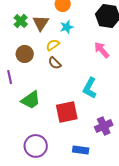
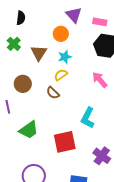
green cross: (21, 21) -> (14, 44), moved
yellow semicircle: (53, 45) -> (61, 75), moved
purple cross: (104, 126) -> (102, 156), turned -30

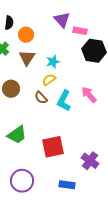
pink rectangle: (100, 22) -> (80, 31), moved
orange circle: (61, 34) -> (26, 35), moved
pink arrow: (100, 80) -> (89, 95), moved
cyan L-shape: (88, 118) -> (64, 101), moved

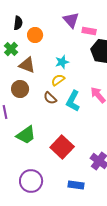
brown triangle: (27, 58) -> (27, 65), moved, turned -42
red square: (53, 147) -> (62, 147), turned -35

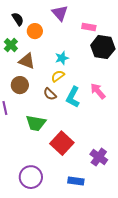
purple triangle: (71, 20) -> (60, 13), moved
black semicircle: (18, 23) -> (18, 19), turned -40
green trapezoid: (26, 135) -> (36, 123), moved, turned 45

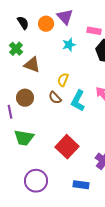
orange circle: (35, 31) -> (46, 24), moved
cyan star: (62, 58) -> (69, 45), moved
yellow semicircle: (58, 76) -> (63, 80), turned -32
brown circle: (20, 85) -> (25, 98), moved
green trapezoid: (36, 123) -> (24, 138), moved

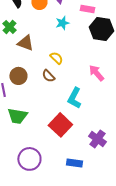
yellow semicircle: (63, 80) -> (56, 58), turned 112
cyan L-shape: (78, 101) -> (74, 98), moved

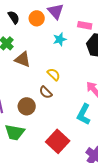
brown circle: (18, 76) -> (27, 106), moved
cyan L-shape: (74, 98) -> (84, 114), moved

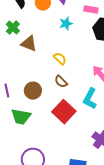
brown semicircle: (46, 92) -> (61, 82), moved
red square: (58, 141) -> (64, 112), moved

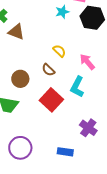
cyan star: (66, 24) -> (62, 12), moved
yellow semicircle: (60, 59) -> (59, 51), moved

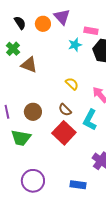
brown semicircle: (48, 70) -> (65, 110), moved

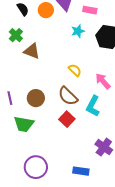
pink rectangle: (91, 31) -> (90, 10), moved
brown semicircle: (65, 110) -> (68, 96), size x1.5
red square: (64, 133) -> (67, 119), size x0.7

